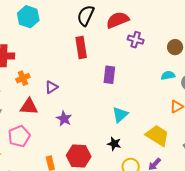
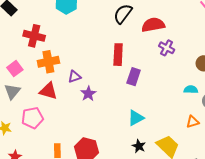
red rectangle: (81, 47) -> (118, 55), moved
orange cross: (23, 78) -> (48, 62), size x1.5
purple star: (64, 119) -> (88, 94), moved
black star: (114, 144) -> (139, 146), moved

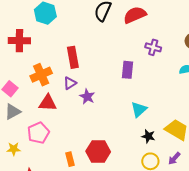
red cross: (34, 36) -> (19, 41), moved
purple cross: (167, 48) -> (153, 47), moved
red rectangle: (118, 55) -> (73, 57), moved
gray triangle: (12, 91) -> (13, 112), turned 36

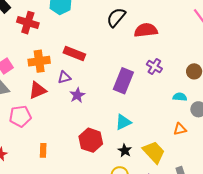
red rectangle: (73, 57) -> (74, 54), turned -75
purple rectangle: (127, 70) -> (123, 81), size x1.4
red triangle: (48, 103) -> (38, 90), turned -42
red hexagon: (98, 151) -> (91, 140), moved

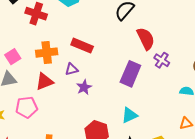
red semicircle: (146, 30) -> (146, 39), moved, turned 70

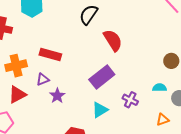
purple cross: (162, 60) -> (130, 100), moved
purple rectangle: (130, 74) -> (102, 77), turned 35
cyan triangle: (130, 115) -> (100, 110), moved

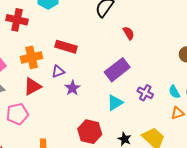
red semicircle: (113, 40) -> (129, 33), size x0.6
cyan semicircle: (160, 88) -> (174, 92), moved, turned -120

